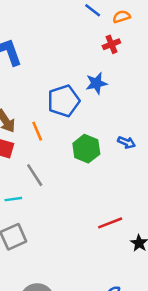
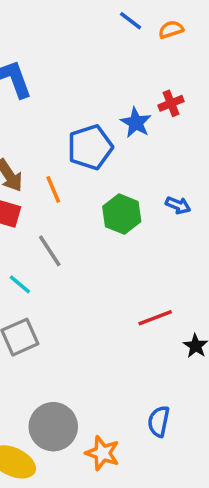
red cross: (111, 44) -> (171, 103), moved
blue star: (96, 83) -> (136, 123), turned -30
cyan line: (13, 199) -> (20, 284), turned 48

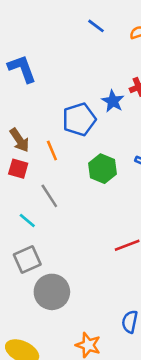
blue line: (131, 21) -> (96, 26), moved
gray circle: (53, 427) -> (52, 292), moved

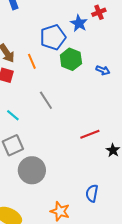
green hexagon: (102, 169) -> (71, 59), moved
gray line: (49, 196) -> (46, 100), moved

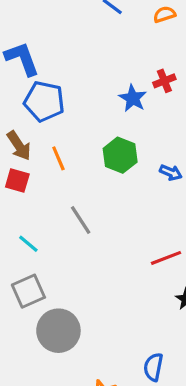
blue pentagon: (53, 37) -> (44, 101), moved, turned 30
red line: (90, 134) -> (166, 258), moved

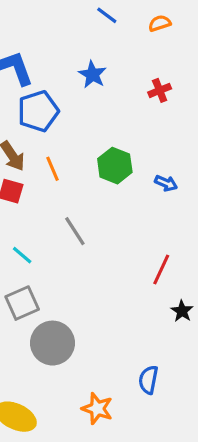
blue star: (133, 98) -> (92, 74), moved
blue pentagon: (44, 101) -> (38, 111), turned -30
red line: (166, 258) -> (161, 269), turned -44

